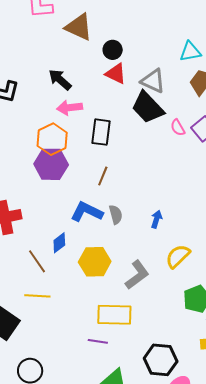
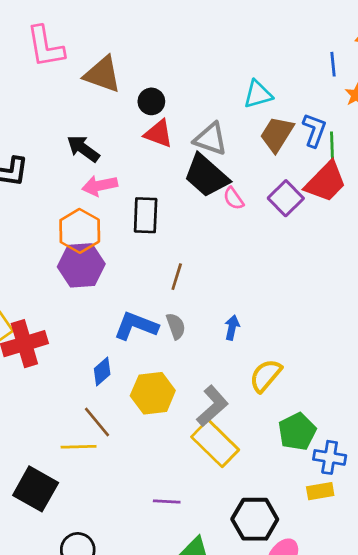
pink semicircle: (178, 128) -> (234, 198), moved
brown line: (103, 176) -> (177, 277), moved
brown line: (37, 261) -> (97, 422), moved
yellow rectangle: (114, 315) -> (215, 443), moved, turned 48

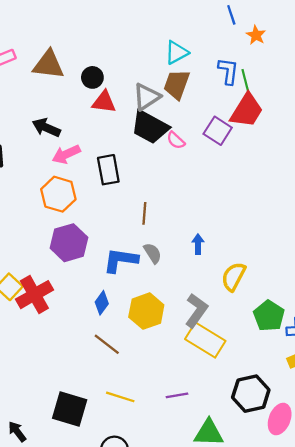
brown trapezoid: (277, 134) -> (177, 84), moved
gray triangle: (210, 139) -> (147, 97), turned -40
purple hexagon: (81, 265) -> (69, 243), moved
yellow line: (79, 447) -> (120, 397), moved, turned 32

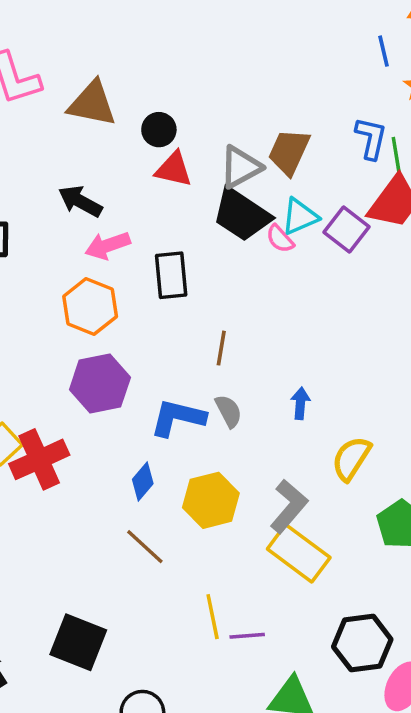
cyan triangle: (176, 53) -> (300, 216), moved
yellow line: (120, 397) -> (213, 617), moved, turned 56

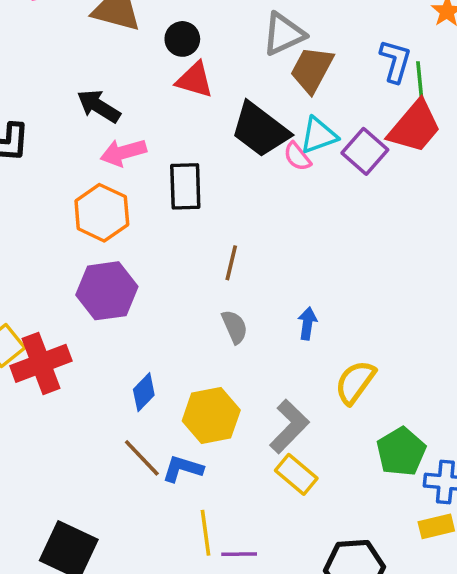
gray triangle: (241, 167) -> (284, 34), moved
blue L-shape: (178, 418) -> (183, 469), moved, size x0.7
yellow rectangle: (299, 553) -> (296, 474), size x0.7

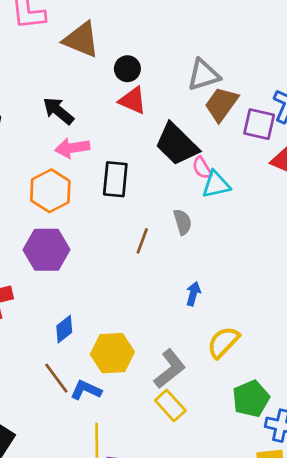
cyan triangle: (319, 135) -> (216, 185), moved
purple square: (365, 151) -> (259, 124), moved, turned -36
gray semicircle: (235, 327) -> (183, 222), moved

